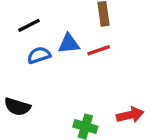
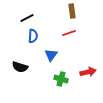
blue triangle: (69, 44) -> (51, 55), moved, turned -48
blue semicircle: (39, 55) -> (33, 36), turned 112

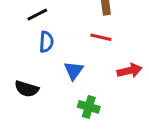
red line: (69, 33) -> (101, 37), turned 32
red arrow: (88, 72) -> (130, 71), moved

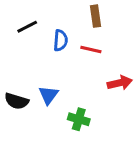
blue semicircle: (46, 42) -> (61, 40), moved
blue triangle: (74, 71) -> (48, 95), moved

